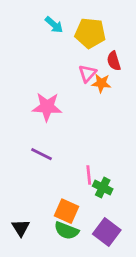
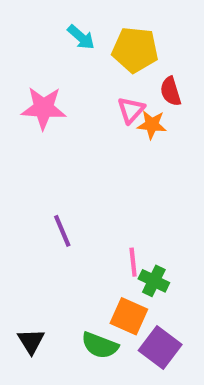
pink star: (47, 107) -> (44, 108), moved
purple line: (41, 154) -> (62, 231), turned 40
orange square: (67, 211) -> (129, 316), moved

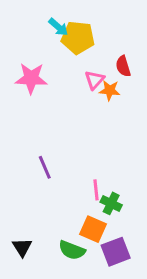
yellow pentagon: (135, 50) -> (78, 38), moved
purple square: (160, 347) -> (116, 252), turned 32

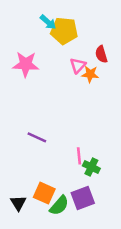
purple line: (45, 167) -> (37, 137), turned -42
orange square: (93, 229) -> (44, 193), moved
green semicircle: (72, 250) -> (59, 205), turned -70
purple square: (116, 252) -> (83, 198), moved

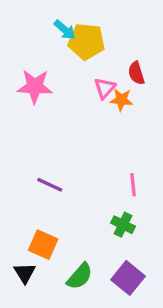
pink line: (79, 156) -> (133, 185), moved
orange square: (44, 193) -> (43, 245), moved
purple square: (83, 198) -> (128, 278), moved, turned -30

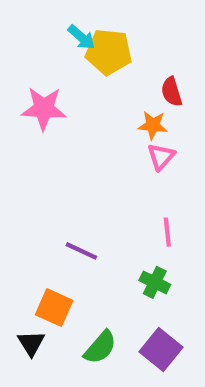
pink triangle: (105, 88) -> (161, 157), moved
purple line: (50, 185) -> (81, 251), moved

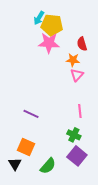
cyan arrow: (81, 37) -> (39, 18), turned 80
pink star: (44, 108) -> (49, 43), moved
purple line: (81, 251) -> (31, 114), moved
purple square: (161, 349) -> (77, 156), moved

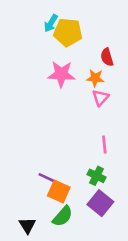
pink star: (49, 43) -> (61, 74), moved
purple line: (31, 114) -> (48, 178), moved
orange square: (26, 147) -> (59, 191), moved
black triangle: (15, 164) -> (27, 225), moved

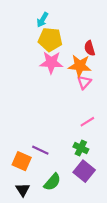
yellow pentagon: (68, 32) -> (50, 39), moved
orange star: (95, 78) -> (80, 66), size x1.5
pink line: (104, 145) -> (87, 122), turned 64
orange square: (59, 191) -> (22, 161), moved

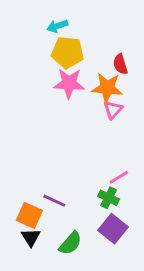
cyan arrow: (42, 20) -> (57, 26), turned 40
pink line: (87, 122) -> (119, 177), moved
black triangle: (23, 190) -> (31, 237), moved

